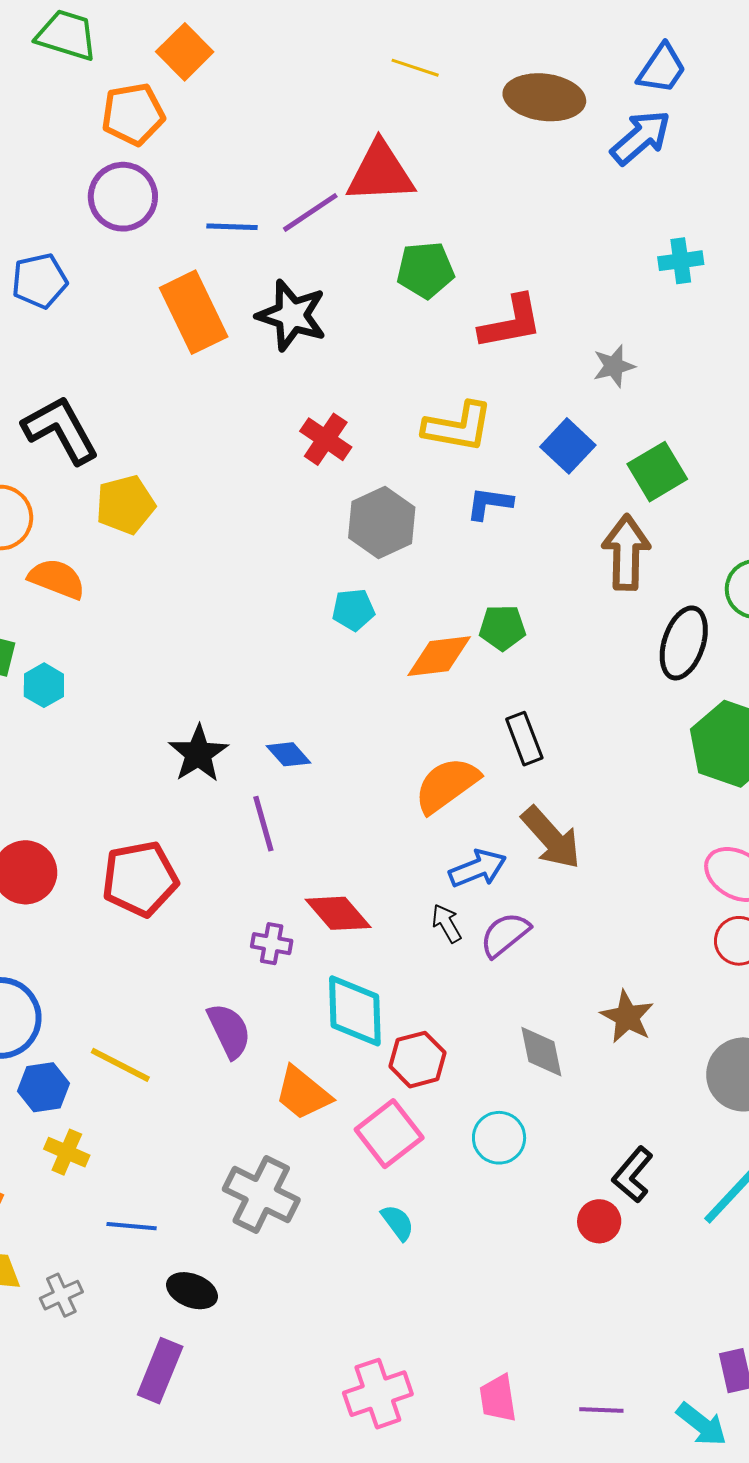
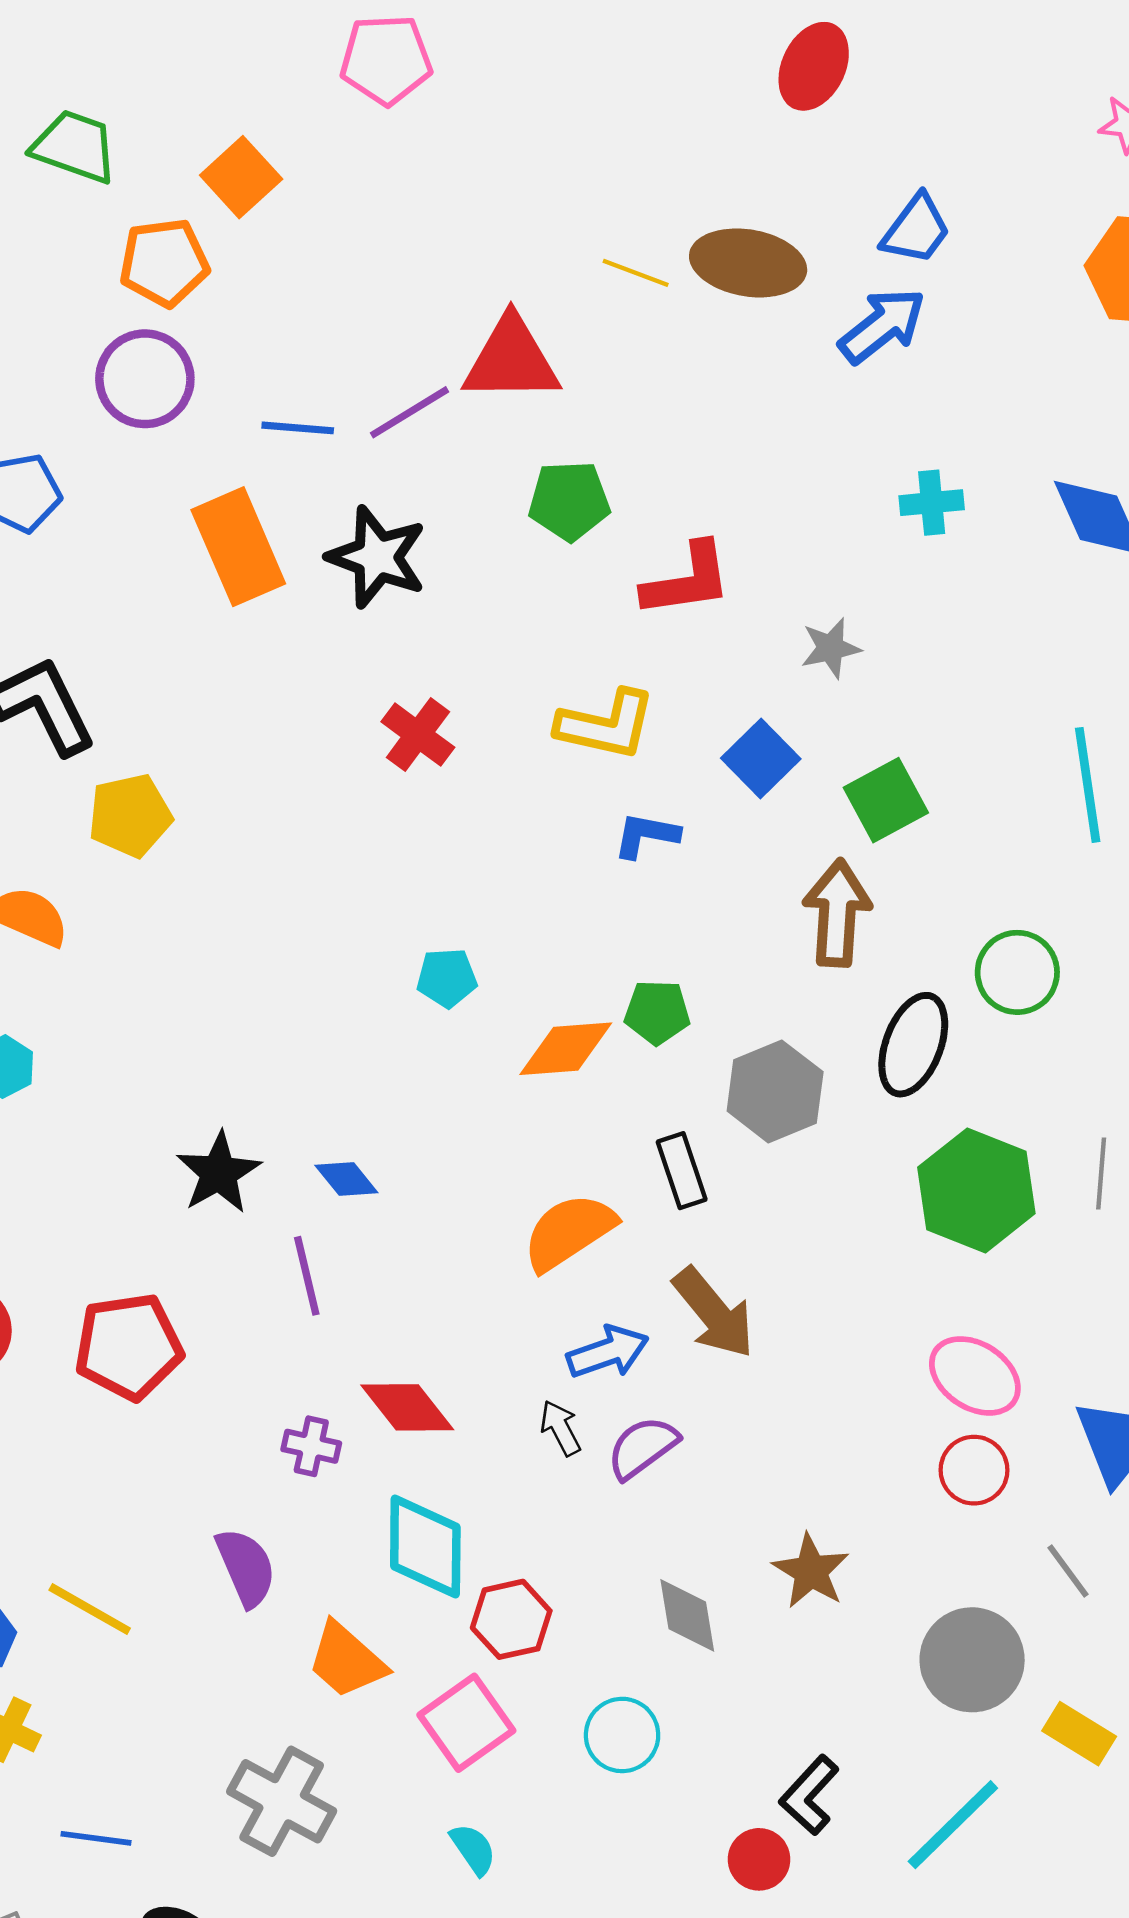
yellow line: (415, 68) -> (636, 273), moved
gray hexagon: (382, 523) -> (775, 1091), moved

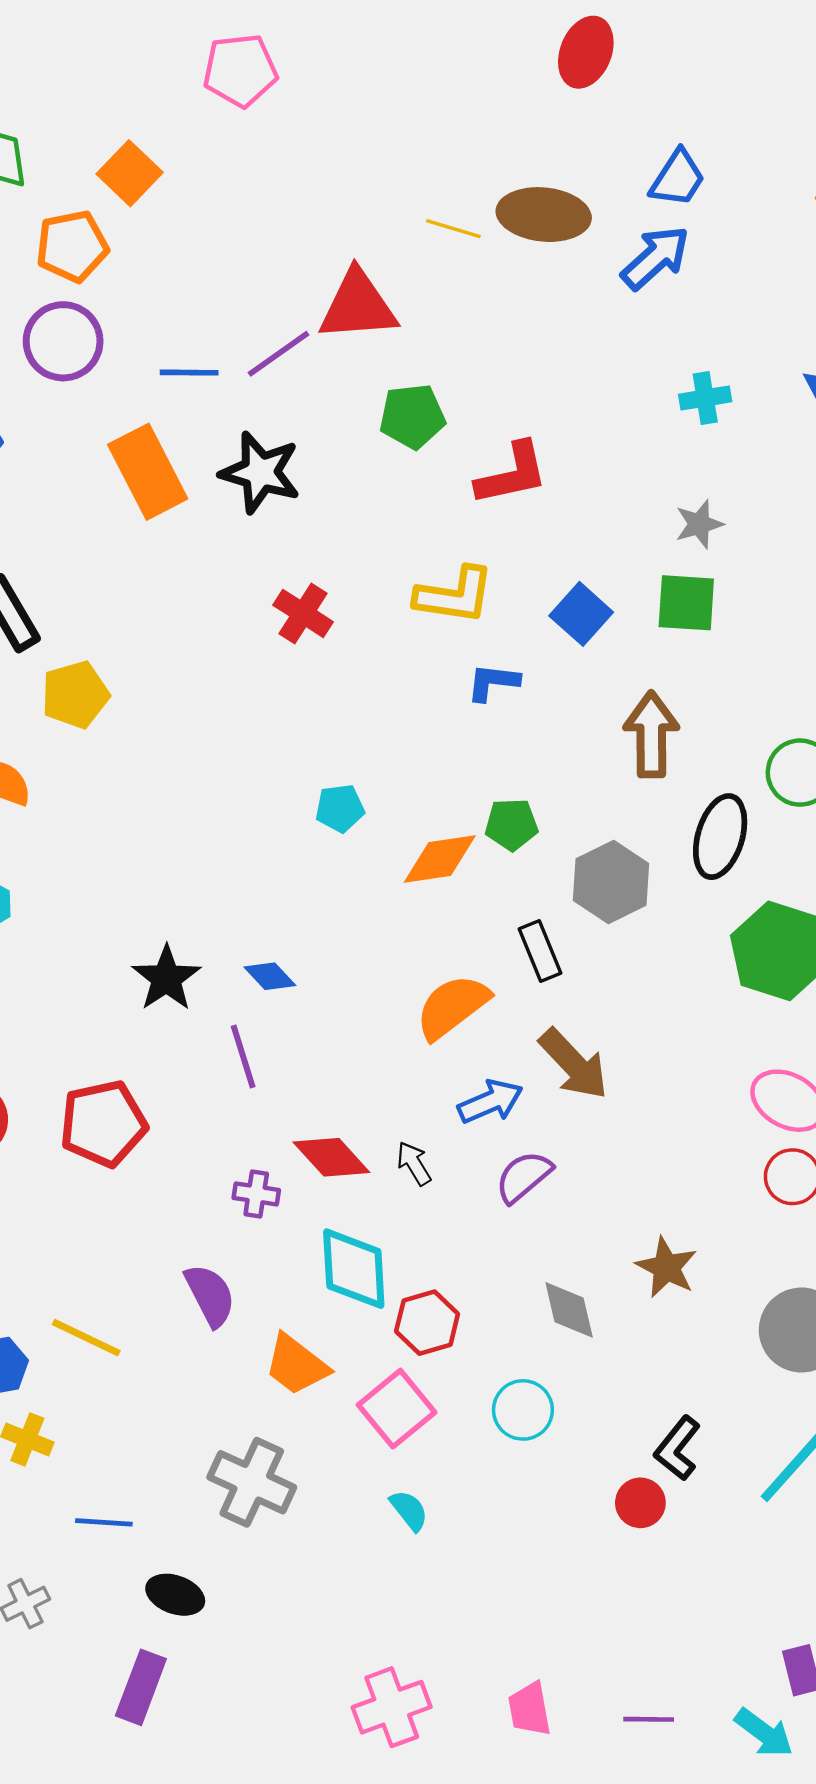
gray star: (831, 648) -> (699, 524), moved
green square: (886, 800) -> (686, 603), moved, turned 36
black arrow: (560, 1428) -> (414, 1163), moved

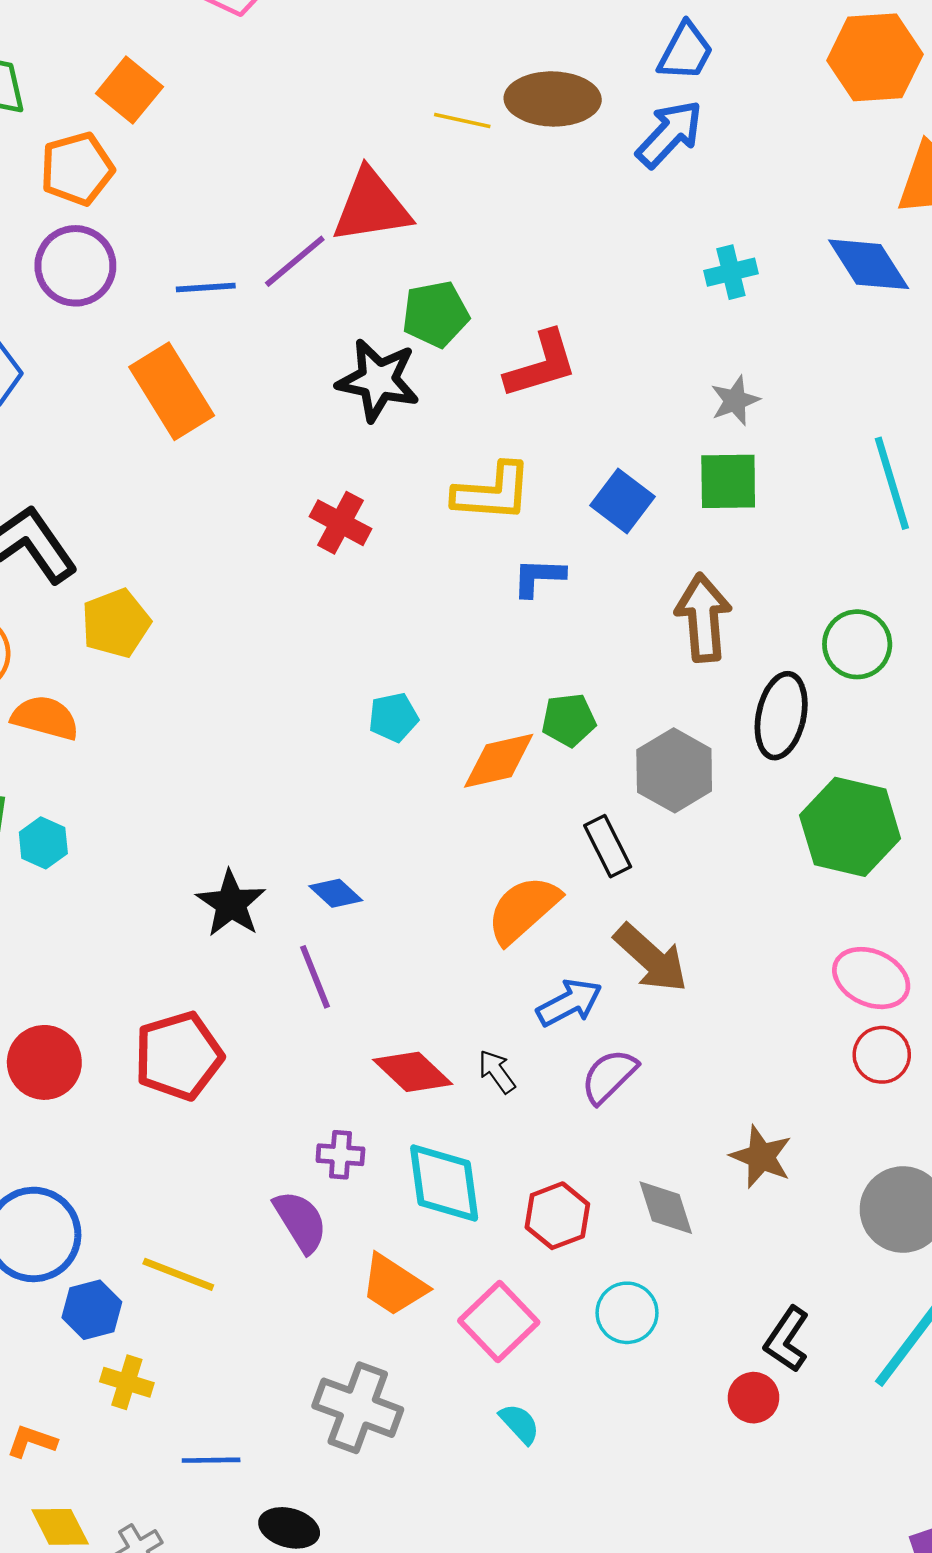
black star: (260, 472) -> (378, 380), moved
purple cross: (256, 1194) -> (340, 1155), moved
red hexagon: (427, 1323) -> (557, 1216), moved

